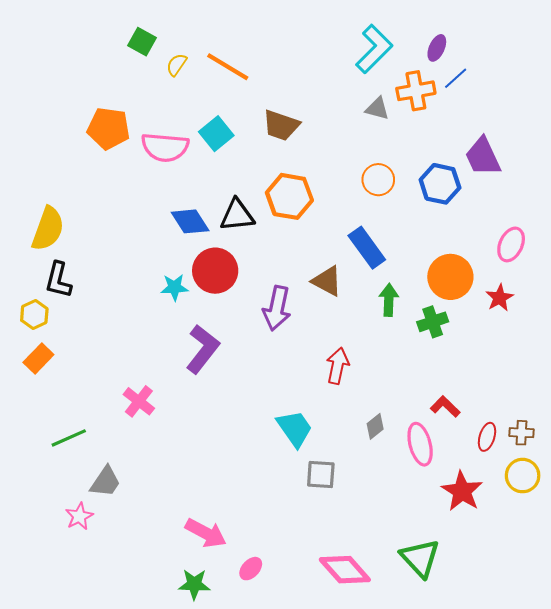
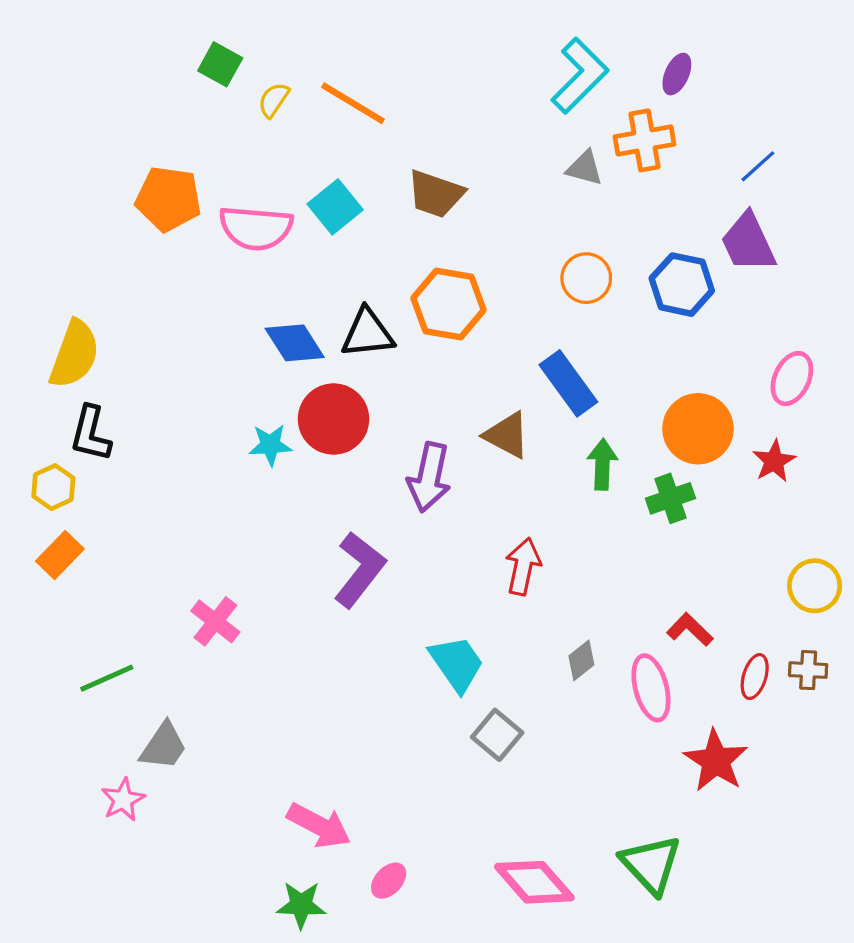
blue line: (456, 78) -> (758, 166), moved
purple L-shape: (203, 349) -> (359, 570), moved
gray square: (321, 474) -> (497, 735), turned 36
yellow circle: (523, 476) -> (815, 586), moved

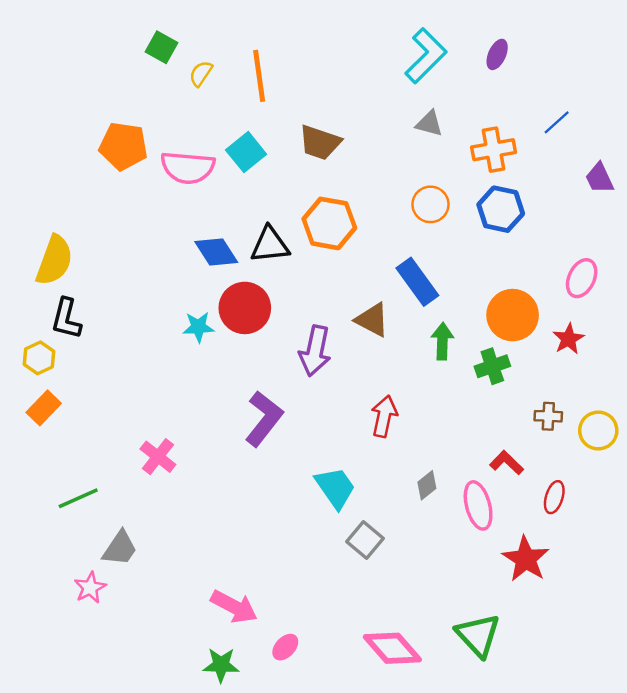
orange line: (353, 103) -> (259, 76), turned 51
orange cross: (645, 140) -> (494, 150), moved
purple trapezoid: (748, 242) -> (599, 178), moved, size x0.7
brown cross: (808, 670) -> (548, 416), moved

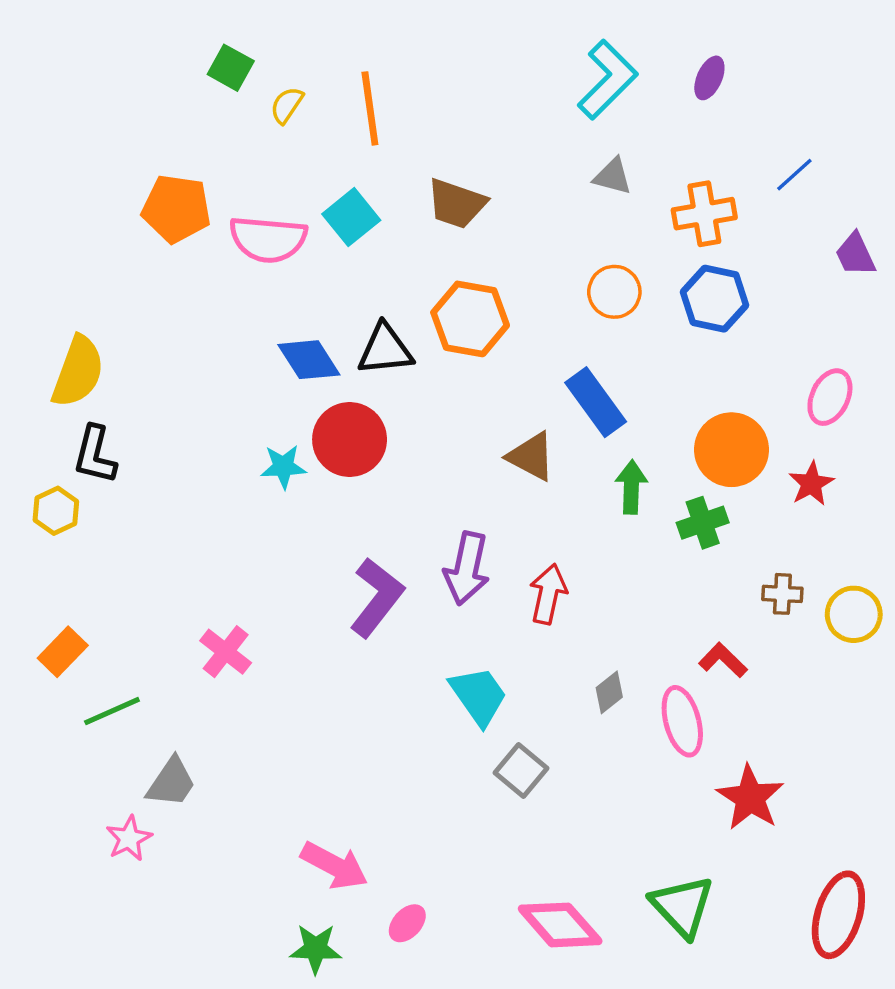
purple arrow: (315, 351) -> (467, 568), moved
orange rectangle: (44, 408) -> (63, 652), moved
red ellipse: (554, 497) -> (838, 915), moved, size x1.8

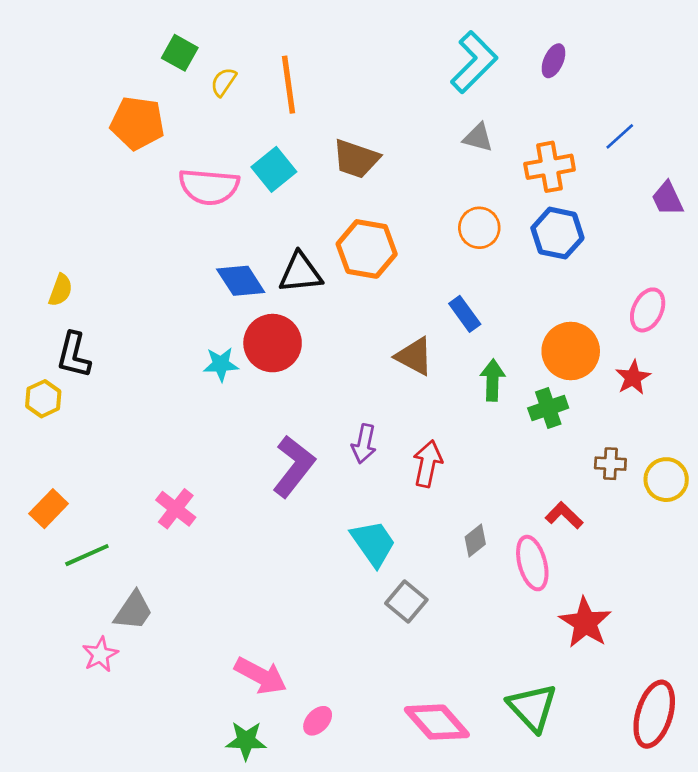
orange pentagon: (176, 209) -> (137, 123), moved
yellow semicircle: (78, 372) -> (60, 290), size x0.6
blue rectangle: (596, 402) -> (465, 314), size x0.7
purple arrow: (467, 568) -> (364, 444), size x0.7

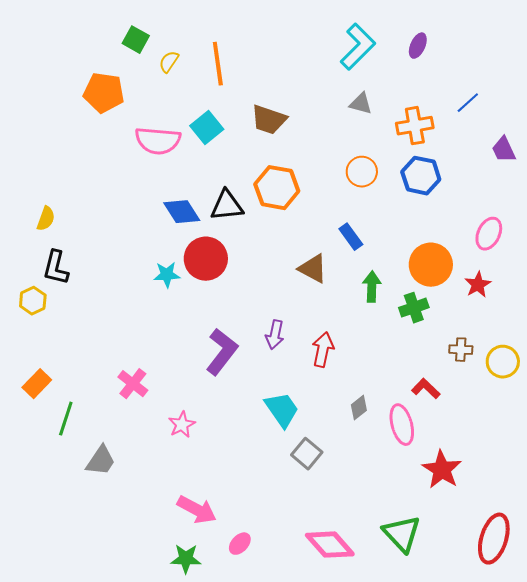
green line: (87, 555) -> (66, 419), turned -48
pink star: (100, 654) -> (182, 425), moved

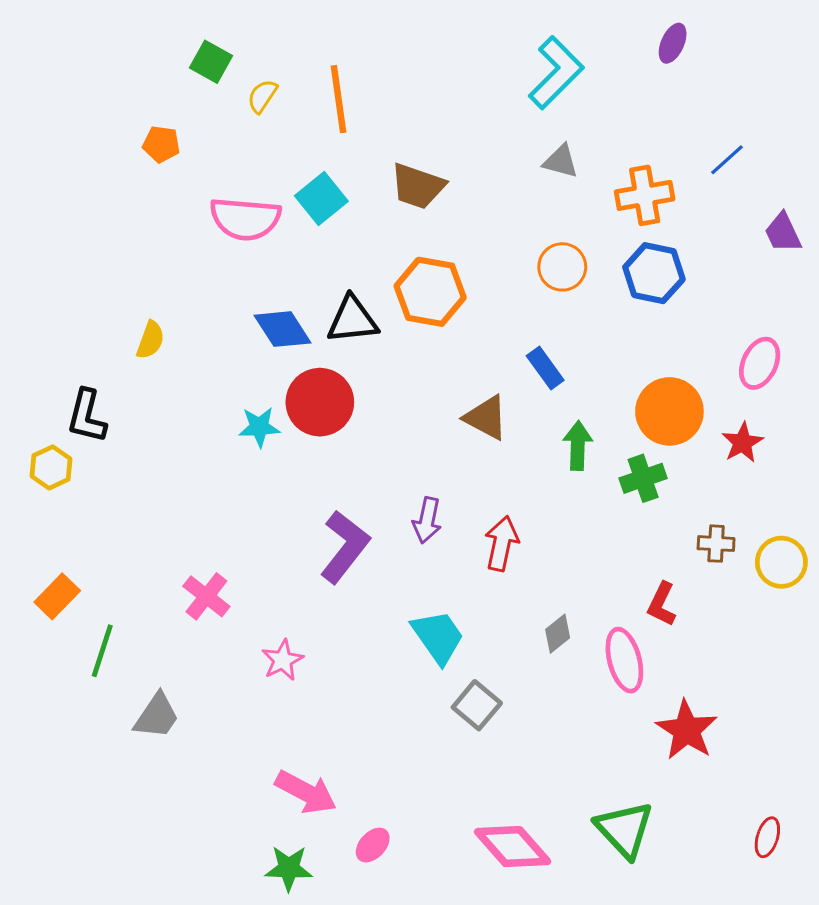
purple ellipse: (418, 46) -> (673, 43), moved
orange pentagon: (104, 93) -> (161, 144), size x0.6
yellow semicircle: (46, 219) -> (150, 340), moved
red L-shape: (426, 389) -> (662, 604), turned -108
red ellipse: (494, 539) -> (767, 837), size x0.5

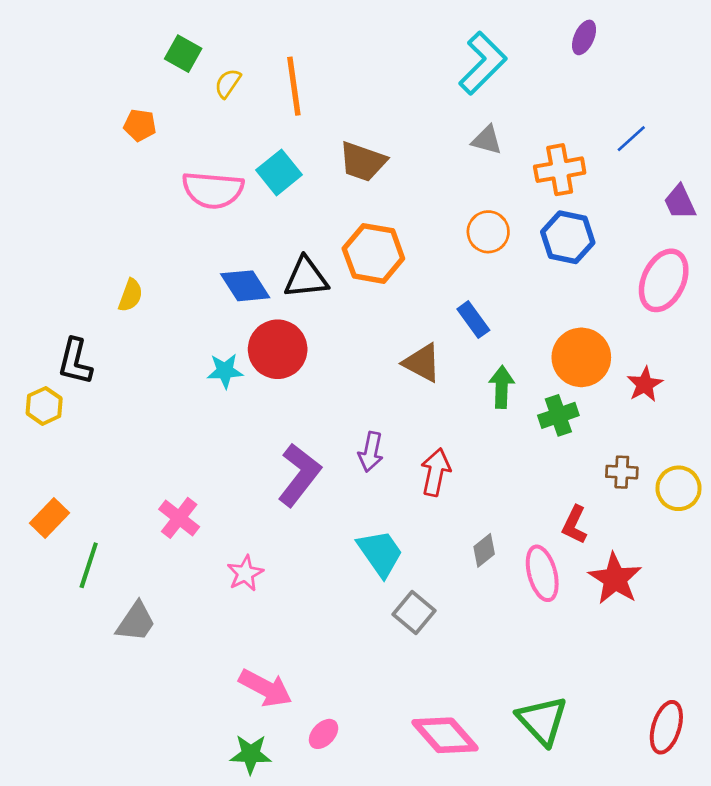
pink ellipse: (760, 363) -> (664, 280), moved, size x1.4
red star: (687, 730) -> (615, 579), moved
red ellipse: (767, 837) -> (666, 727), size x1.5

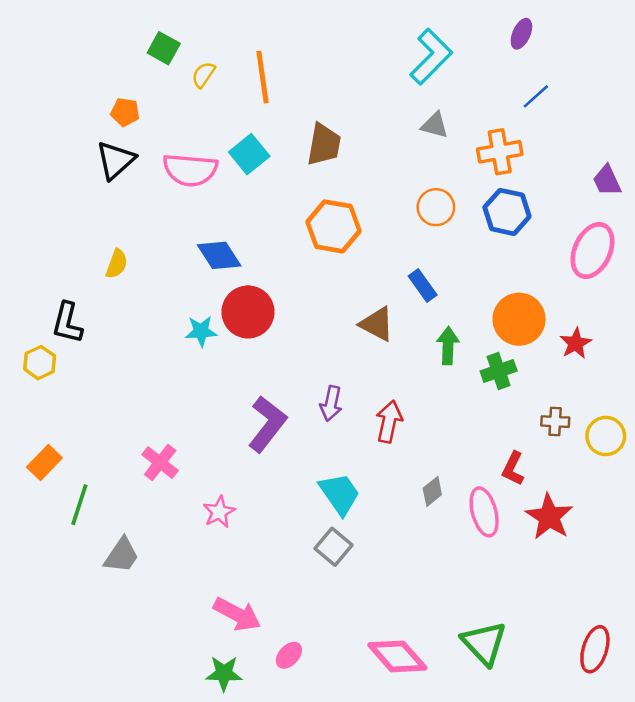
blue line: (631, 139) -> (536, 96), moved
brown trapezoid: (363, 162) -> (324, 145), turned -99
black triangle: (306, 278) -> (116, 160), moved, turned -36
gray square: (414, 612) -> (334, 547), moved

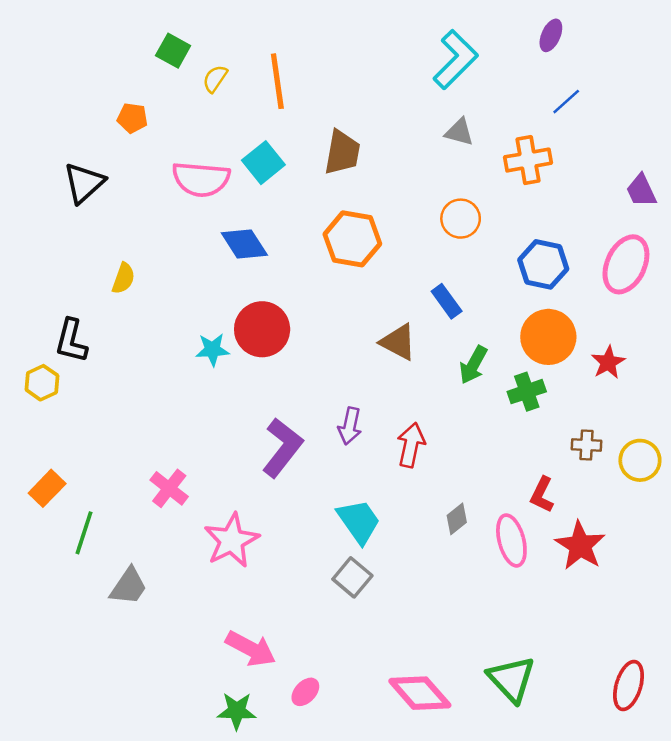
black triangle: (116, 160) -> (84, 183), moved
blue hexagon: (507, 212) -> (543, 264), moved
blue diamond: (219, 255) -> (244, 244), moved
green arrow: (448, 346) -> (473, 365), turned -153
pink star: (219, 512) -> (232, 540), size x1.6

